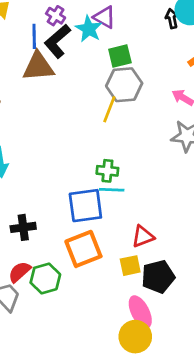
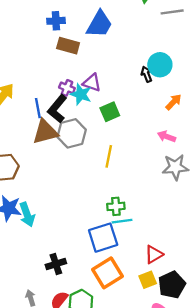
purple cross: (56, 16) -> (67, 88), moved
gray hexagon: (124, 85) -> (72, 133), moved

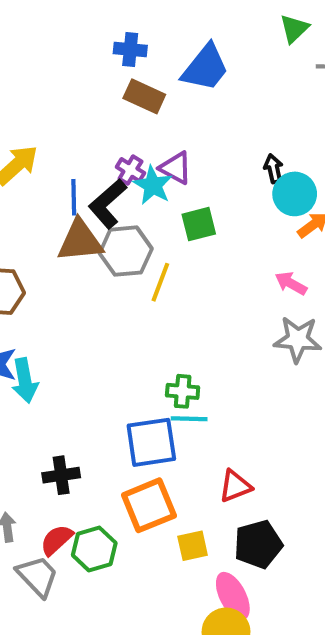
cyan circle: (160, 65) -> (295, 194), moved
yellow line: (109, 156) -> (160, 282), moved
yellow square: (148, 280) -> (193, 546), moved

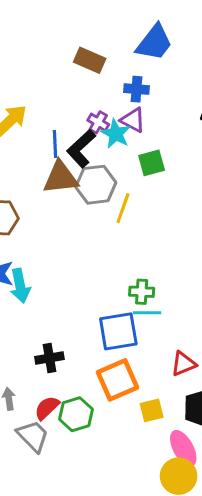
blue cross: (130, 50) -> (136, 89), moved
brown rectangle: (144, 96) -> (90, 60), moved

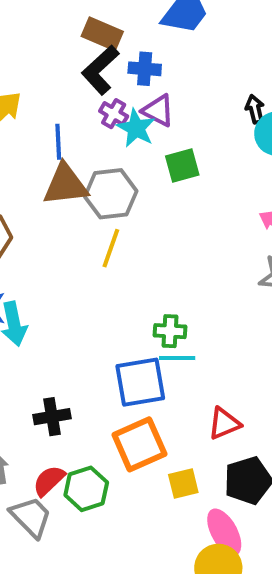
blue cross: (136, 89) -> (145, 69), moved
black L-shape: (81, 149) -> (100, 70), moved
yellow line: (123, 208) -> (111, 248), moved

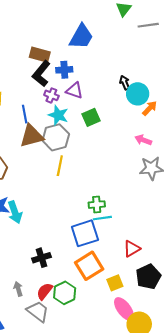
cyan star: (136, 128) -> (58, 115), moved
pink ellipse: (224, 532) -> (124, 309), moved

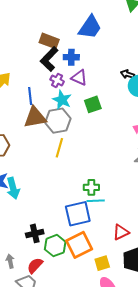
black arrow: (125, 83) -> (127, 74), turned -56
green hexagon: (65, 293) -> (55, 246), moved

